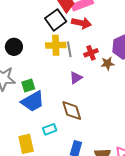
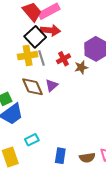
black square: (56, 20) -> (35, 37), moved
brown diamond: (72, 111) -> (33, 87), moved

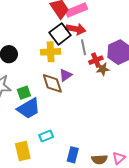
gray line: (42, 58) -> (84, 47), moved
red cross: (64, 59) -> (96, 60), moved
purple triangle: (52, 85) -> (66, 75), moved

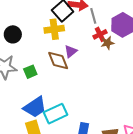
gray line: (84, 47) -> (93, 16), moved
blue trapezoid: (29, 108) -> (35, 107), moved
cyan rectangle: (46, 136) -> (55, 114), size x1.6

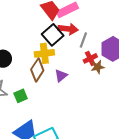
gray line: (93, 16) -> (83, 40), turned 35
brown diamond: (58, 61) -> (37, 70), moved, turned 55

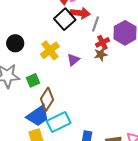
yellow cross: (44, 53) -> (50, 50), moved, turned -30
brown star: (98, 67) -> (101, 54), moved
brown diamond: (37, 70) -> (47, 99), moved

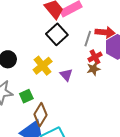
red arrow: (80, 13) -> (105, 32), moved
purple triangle: (73, 60) -> (66, 75), turned -32

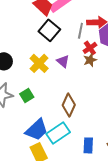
purple triangle: (66, 75) -> (63, 61), moved
brown diamond: (41, 115) -> (69, 105), moved

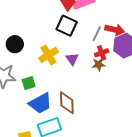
black square: (49, 30) -> (67, 26), turned -30
brown diamond: (69, 105) -> (67, 103), turned -40
blue trapezoid: (37, 130) -> (40, 103), moved

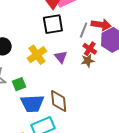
black square: (67, 26) -> (53, 24), turned -30
red cross: (102, 53) -> (90, 49), turned -32
blue trapezoid: (40, 103) -> (32, 103), turned 30

